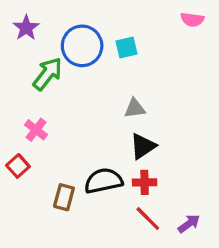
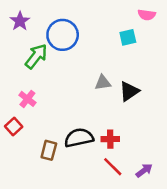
cyan square: (126, 48) -> (128, 37), moved
black triangle: (143, 146) -> (129, 91), moved

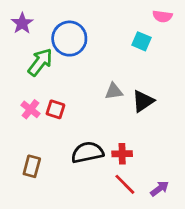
cyan square: (128, 37) -> (142, 41), turned 36
red square: (14, 126) -> (55, 109), moved, turned -30
brown rectangle: (49, 150) -> (32, 166), moved

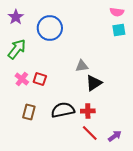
cyan square: (142, 41) -> (119, 30), moved, turned -32
green arrow: (40, 62) -> (17, 49), moved
black triangle: (143, 101) -> (94, 83), moved
brown rectangle: (32, 166) -> (29, 112), moved

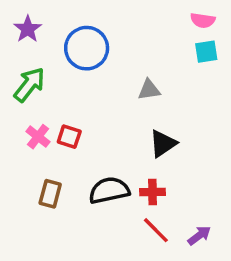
gray triangle: (82, 66) -> (149, 90), moved

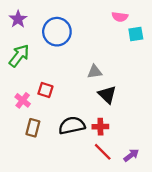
pink semicircle: (203, 20) -> (120, 17), moved
gray triangle: (149, 90) -> (95, 72), moved
pink cross: (38, 137) -> (23, 100), moved
black triangle: (163, 144) -> (107, 95), turned -42

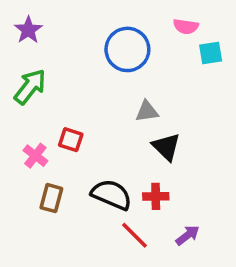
blue circle: (57, 32) -> (127, 49), moved
black semicircle: (72, 125) -> (111, 195), turned 35
red line: (103, 152) -> (134, 235), moved
purple arrow: (131, 155) -> (188, 235), moved

